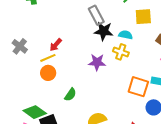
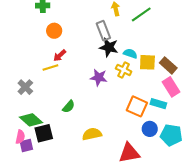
yellow square: (143, 17) -> (147, 62), moved
gray cross: (20, 46) -> (25, 87), moved
orange circle: (48, 73) -> (54, 31), moved

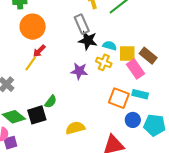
orange circle: (54, 31) -> (33, 27), size x1.6
yellow line: (50, 68) -> (31, 64), turned -35
pink rectangle: (171, 87) -> (135, 69), moved
black square: (44, 133) -> (37, 115), moved

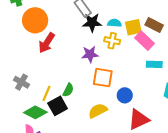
red arrow: (39, 51) -> (47, 43), size x1.5
yellow line: (31, 64) -> (47, 93), moved
orange square: (119, 98) -> (103, 78), moved
blue circle: (133, 120) -> (125, 95), moved

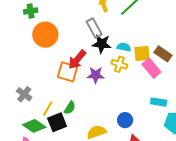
red arrow: (47, 43) -> (77, 60), moved
cyan rectangle: (154, 64) -> (159, 102), moved
orange square: (103, 78) -> (68, 72), moved

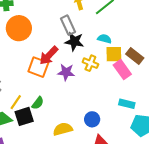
cyan semicircle: (124, 47) -> (105, 39), moved

